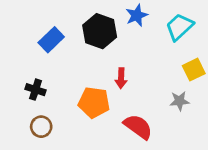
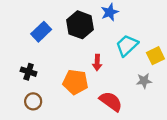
cyan trapezoid: (179, 27) -> (127, 45), moved

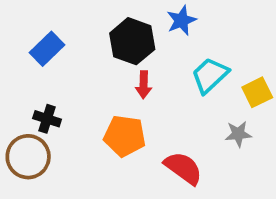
blue rectangle: (41, 32) -> (47, 49), moved
red arrow: (97, 63) -> (144, 85), moved
brown circle: (33, 101) -> (28, 157), moved, size x1.5

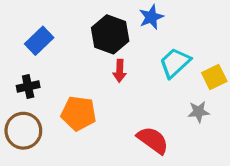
black cross: (47, 119) -> (28, 86), moved, turned -30
orange pentagon: (125, 136) -> (79, 113), moved

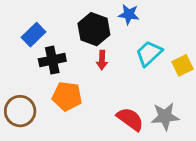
blue star: (151, 17) -> (129, 14), turned 30
black cross: (28, 86) -> (52, 60), moved, size x1.4
gray star: (199, 112) -> (165, 116), moved, size x1.5

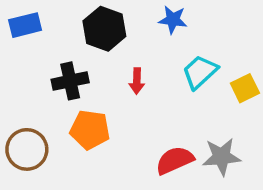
black hexagon: (94, 29) -> (104, 29), moved
blue rectangle: (33, 35) -> (25, 25), moved, turned 30
red semicircle: (130, 119) -> (175, 160), turned -60

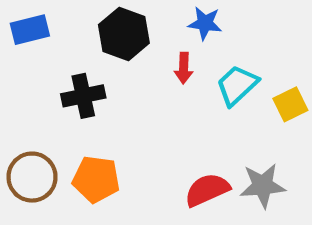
red arrow: (137, 81) -> (184, 68), moved
orange pentagon: (90, 130) -> (96, 179), moved

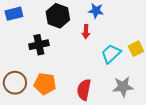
cyan trapezoid: (237, 85) -> (111, 54), moved
red semicircle: (207, 190) -> (84, 90), moved, turned -55

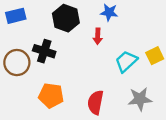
black cross: (39, 45) -> (44, 51), turned 30
brown circle: (15, 83) -> (17, 63), moved

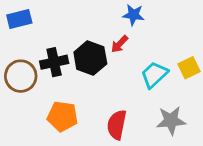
black hexagon: (66, 18) -> (90, 58), moved
red arrow: (98, 36) -> (120, 44), turned 42
black cross: (44, 51) -> (54, 62), turned -30

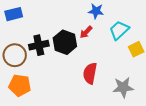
cyan trapezoid: (154, 75) -> (119, 30), moved
orange pentagon: (62, 116) -> (20, 85), moved
red semicircle: (117, 125) -> (90, 73), moved

